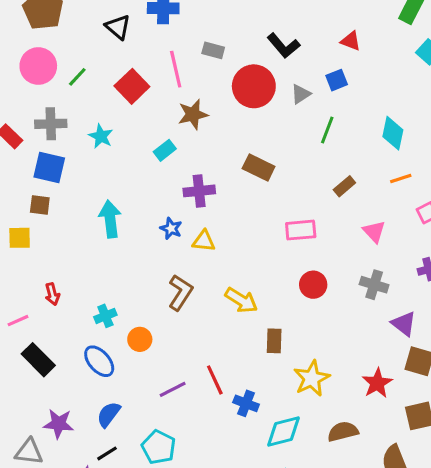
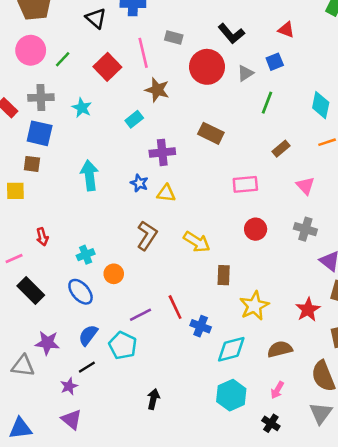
brown star: (193, 114) -> (157, 90), turned 30
cyan pentagon: (159, 447) -> (123, 345), moved

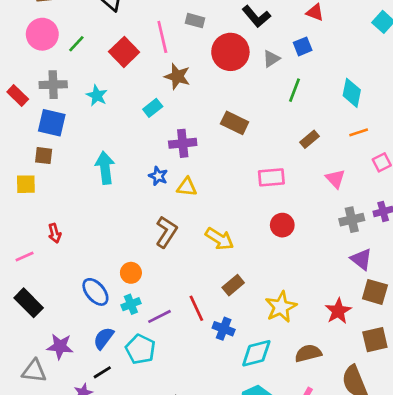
gray cross: (305, 229) -> (352, 220), moved, turned -30
cyan cross: (86, 255) -> (131, 304), moved
brown rectangle: (224, 275) -> (233, 285), moved, turned 48
black rectangle: (31, 290) -> (29, 303), moved

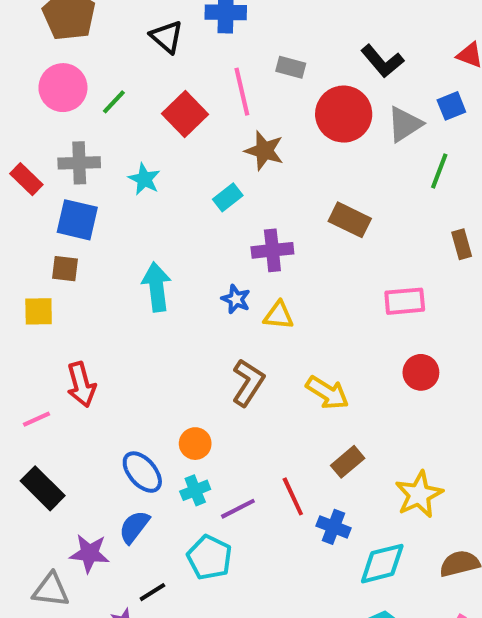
gray triangle: (271, 59) -> (405, 124), size x1.4
brown rectangle: (310, 139) -> (462, 244), turned -66
red arrow: (55, 233) -> (81, 385), size x1.5
blue semicircle: (104, 338) -> (134, 527), moved

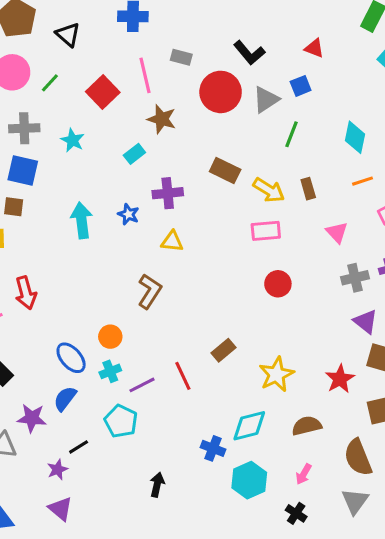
black triangle: (167, 37) -> (68, 35), moved
blue star: (236, 299) -> (128, 214), moved
yellow arrow: (327, 393) -> (269, 190), moved
blue cross: (333, 527) -> (213, 448), moved

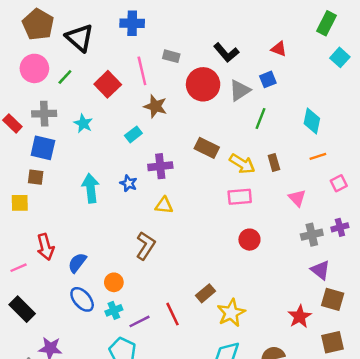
black triangle: (68, 35) -> (80, 38), size x1.4
yellow star: (276, 374) -> (231, 313), moved
blue semicircle: (65, 399) -> (77, 263), moved

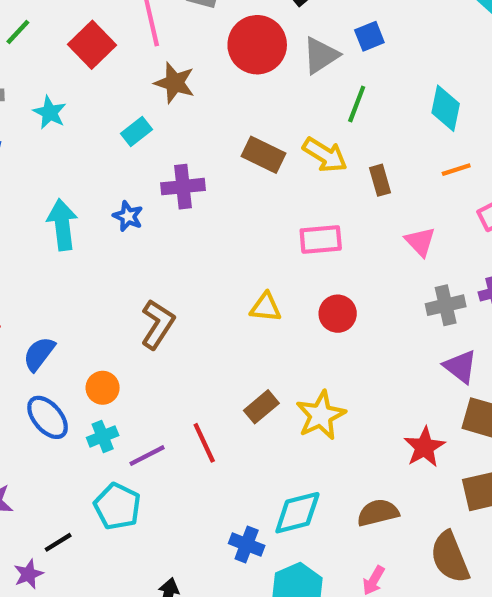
yellow arrow: (242, 164) -> (325, 155), moved
yellow triangle: (164, 205) -> (266, 307), moved
yellow star: (231, 313) -> (321, 415), moved

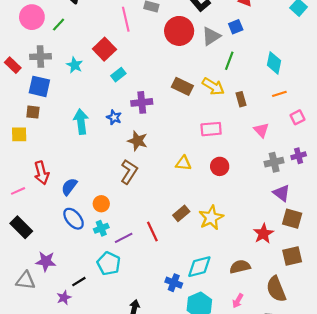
red square: (92, 45) -> (104, 49), moved
brown star: (175, 83) -> (138, 141), moved

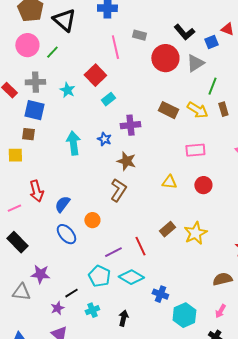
blue square: (236, 27) -> (211, 42), moved
brown rectangle: (241, 99) -> (223, 109), moved
cyan cross: (101, 228) -> (92, 310), moved
cyan diamond: (199, 267) -> (131, 277), moved, turned 45

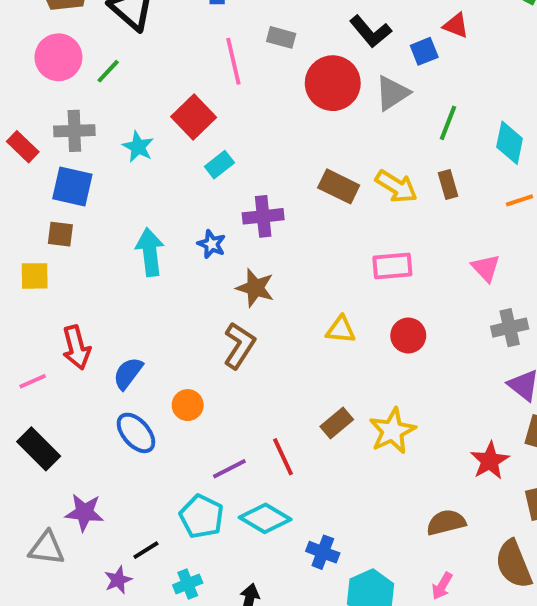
green line: (212, 86) -> (448, 123), moved

